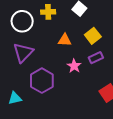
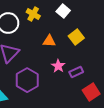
yellow cross: (48, 12) -> (33, 14), turned 32
purple rectangle: (96, 58) -> (76, 72), moved

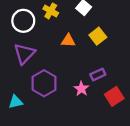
pink star: (58, 66) -> (81, 89), moved

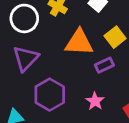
orange triangle: (68, 41) -> (79, 42), size x1.6
purple rectangle: (98, 75) -> (104, 65), moved

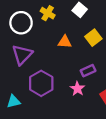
orange triangle: (79, 42) -> (65, 42), size x0.6
purple rectangle: (104, 65) -> (88, 71), moved

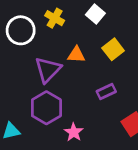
purple triangle: (22, 55) -> (48, 70), moved
pink star: (77, 89) -> (74, 132), moved

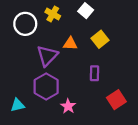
purple rectangle: (106, 91) -> (94, 73), turned -64

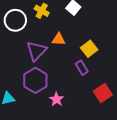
yellow square: (100, 39) -> (89, 49), moved
purple rectangle: (94, 73) -> (82, 68), turned -32

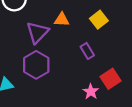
yellow square: (89, 49) -> (99, 20), moved
pink star: (56, 99) -> (91, 92), moved

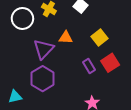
red square: (110, 79) -> (110, 63), moved

